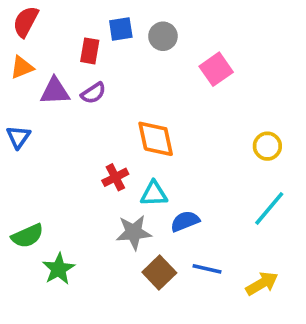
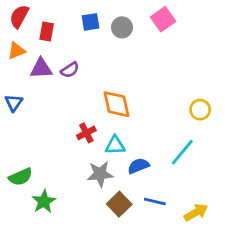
red rectangle: (90, 51) -> (47, 32), moved
pink square: (216, 69) -> (163, 19), moved
cyan line: (269, 208) -> (182, 152), moved

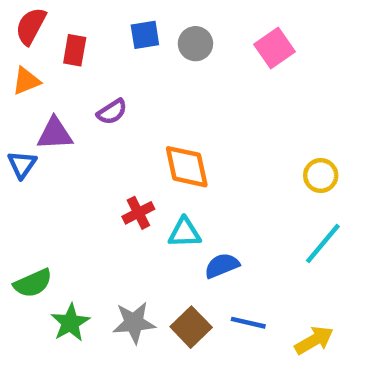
pink square: (163, 19) -> (275, 48), moved
purple triangle: (41, 69) -> (55, 134), moved
cyan line: (182, 152) -> (323, 244), moved
gray star: (100, 174) -> (134, 323), moved

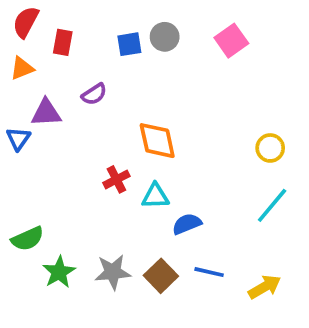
blue square: (145, 35) -> (129, 44), moved

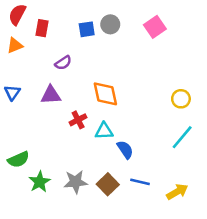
purple triangle: (46, 113) -> (51, 95), moved
blue semicircle: (187, 224) -> (125, 150), turned 78

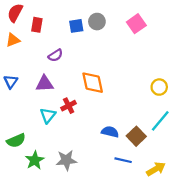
cyan triangle: (104, 131) -> (48, 115), moved, turned -49
blue semicircle: (125, 150) -> (110, 132), turned -42
brown square: (108, 184) -> (136, 136), moved

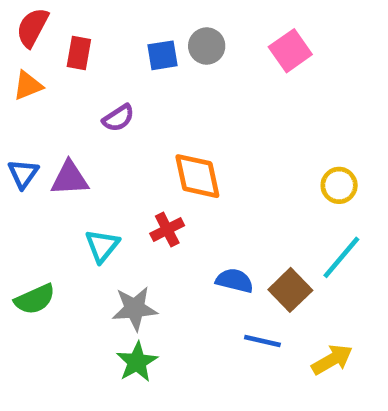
purple triangle: (45, 84) -> (70, 178), moved
red cross: (69, 106) -> (167, 230), moved
green star: (35, 160) -> (137, 362), moved
gray star: (66, 160) -> (135, 308), moved

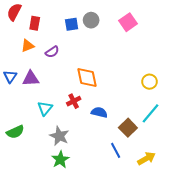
orange triangle: (28, 85) -> (28, 46), moved
blue semicircle: (235, 281) -> (99, 112), moved
gray star: (135, 308) -> (59, 136), turned 30
blue line: (262, 341) -> (116, 150), turned 49

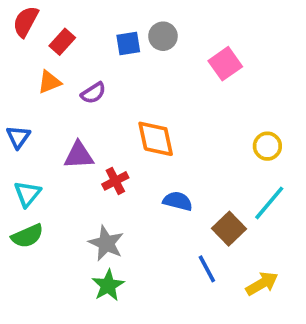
pink square: (128, 22) -> (225, 64), moved
red rectangle: (35, 23) -> (62, 42), turned 32
purple triangle: (31, 79) -> (79, 155), moved
red cross: (74, 101) -> (115, 181), moved
cyan triangle: (45, 108) -> (27, 194), moved

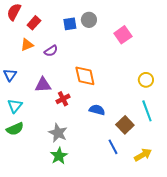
cyan line: (269, 203) -> (147, 111), turned -60

